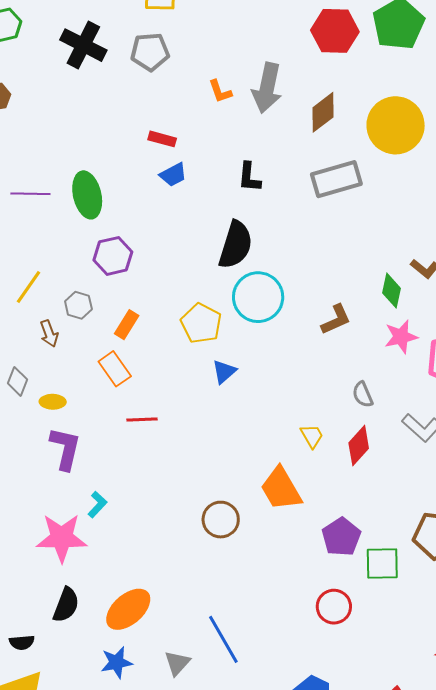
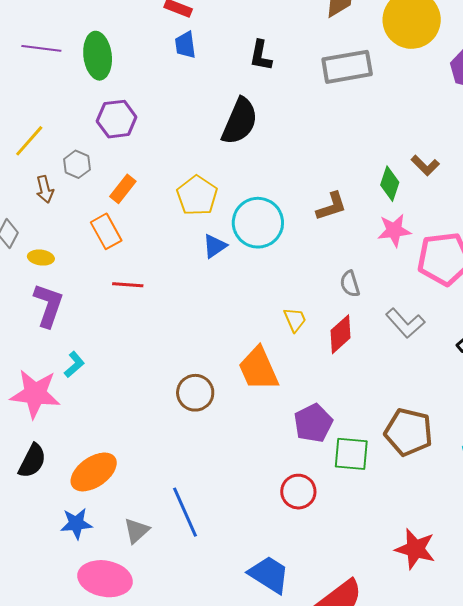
blue trapezoid: (173, 175) -> (185, 45), turned 104
cyan circle: (258, 297) -> (258, 223), moved

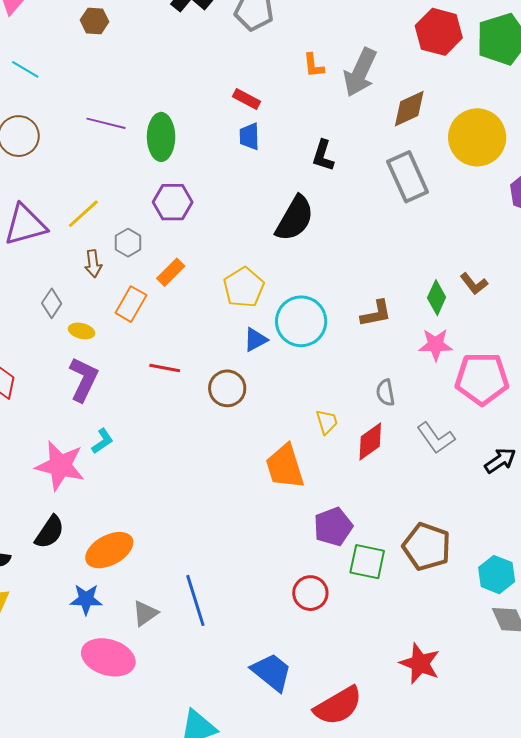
gray rectangle: (347, 67) -> (408, 177), turned 69
orange rectangle: (106, 231) -> (131, 304), moved, turned 52
brown circle: (195, 393) -> (227, 388), moved

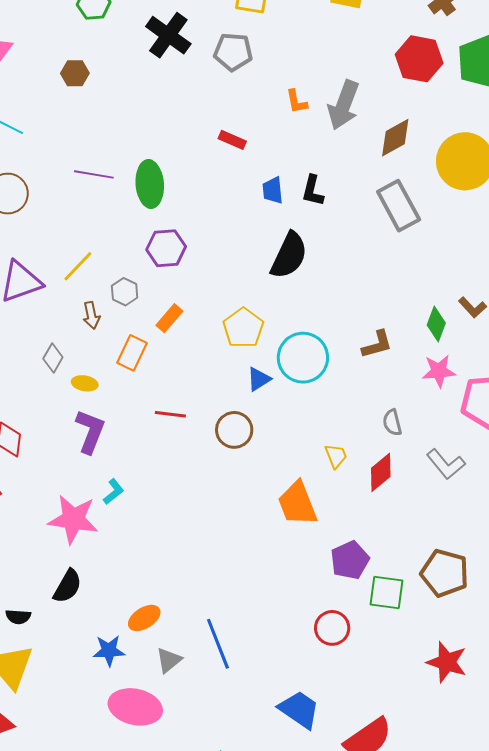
blue trapezoid: (249, 136) -> (273, 190), moved
orange ellipse: (109, 550) -> (144, 618), moved, size x0.7
red star: (420, 663) -> (447, 662), moved

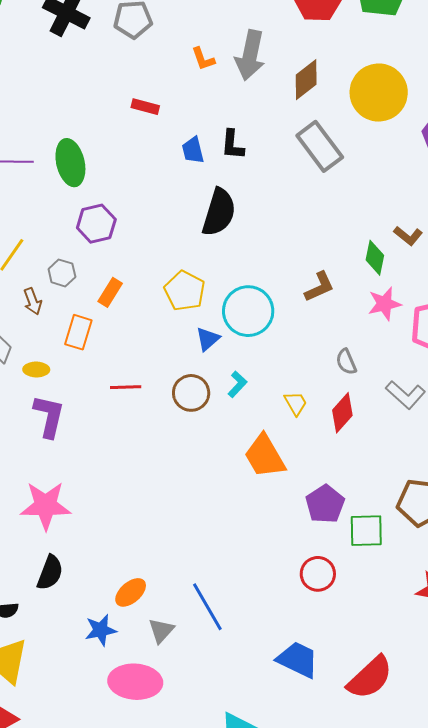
cyan L-shape: (114, 492) -> (237, 384), moved

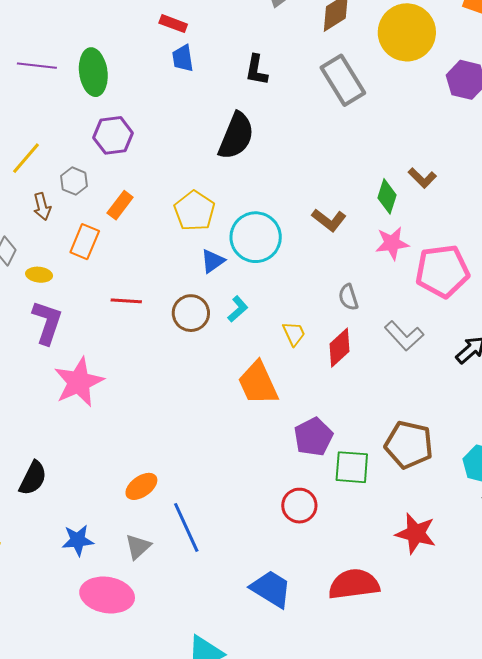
blue trapezoid: (193, 150) -> (183, 58), moved
brown L-shape: (319, 287) -> (329, 220), turned 56
pink star: (46, 506) -> (79, 382), moved, turned -30
orange ellipse: (131, 592) -> (141, 486), moved
red semicircle: (370, 678) -> (354, 584), moved, turned -150

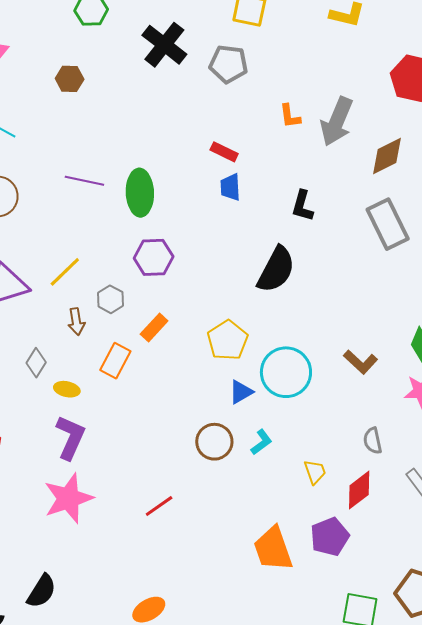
red line: (126, 301) -> (159, 506), moved, turned -44
pink star: (79, 382) -> (68, 498), moved
orange trapezoid: (258, 383) -> (273, 549), moved
purple pentagon: (313, 437) -> (330, 537), moved

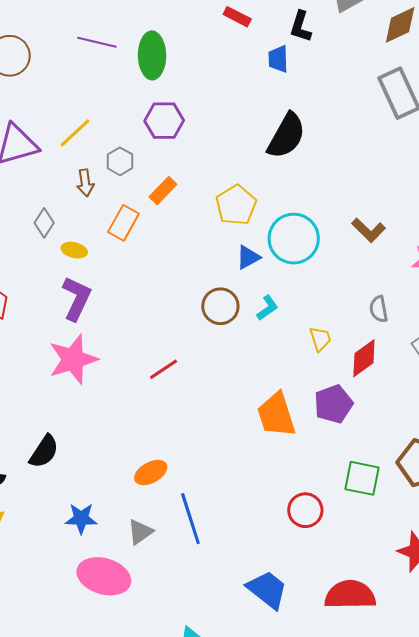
blue trapezoid: (230, 187) -> (278, 59), moved
black L-shape: (302, 206) -> (301, 26), moved

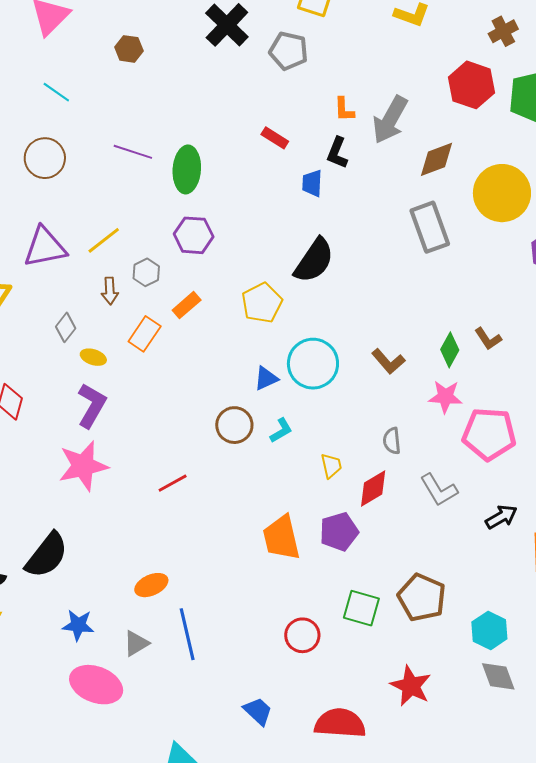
yellow pentagon: (236, 205) -> (262, 303), moved
black semicircle: (44, 451) -> (47, 555), size x1.4
blue trapezoid: (267, 590) -> (258, 711), size x0.7

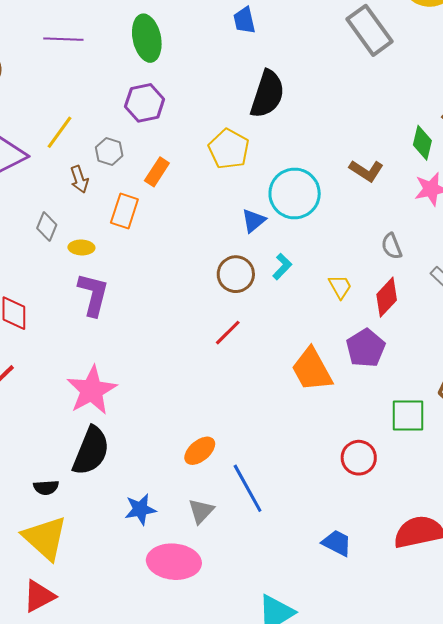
green ellipse: (187, 169) -> (147, 38), moved
pink star: (83, 466) -> (92, 390), moved
red line: (173, 483) -> (228, 333), moved

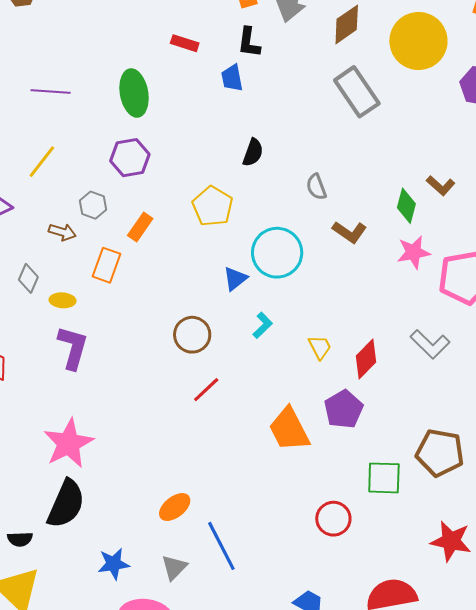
black semicircle: (267, 94) -> (253, 152), size x0.6
yellow line: (59, 132) -> (42, 162), moved
brown arrow: (79, 179) -> (62, 232), turned -56
gray semicircle: (392, 246) -> (316, 187), moved
brown circle: (236, 274) -> (192, 335), moved

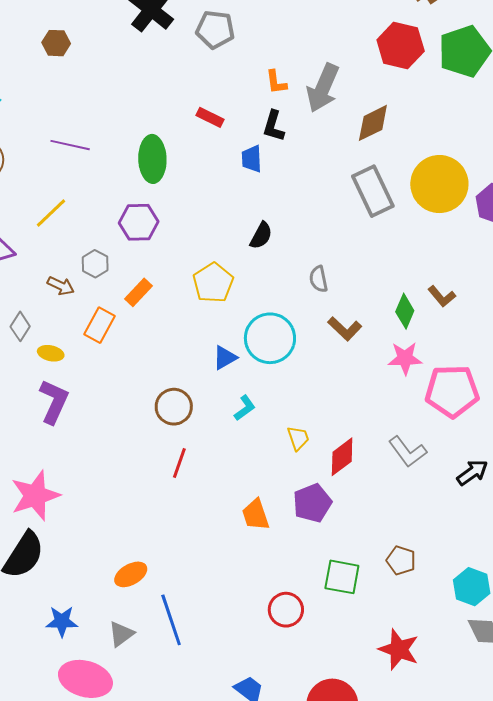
yellow circle: (418, 41) -> (439, 184), moved
red line: (206, 390) -> (179, 463), turned -36
orange trapezoid: (289, 429) -> (255, 515), size x0.7
brown pentagon: (440, 453) -> (401, 560), size x0.6

